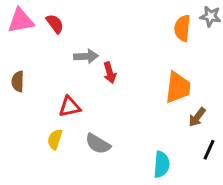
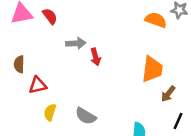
orange semicircle: (182, 28) -> (156, 20), turned 105
red triangle: (70, 107) -> (38, 85), moved

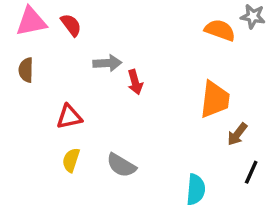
brown semicircle: (19, 64) -> (26, 70), moved
red triangle: (38, 85) -> (69, 117), moved

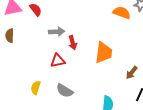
orange trapezoid: (215, 99) -> (104, 53), moved
red triangle: (69, 117) -> (58, 61), moved

